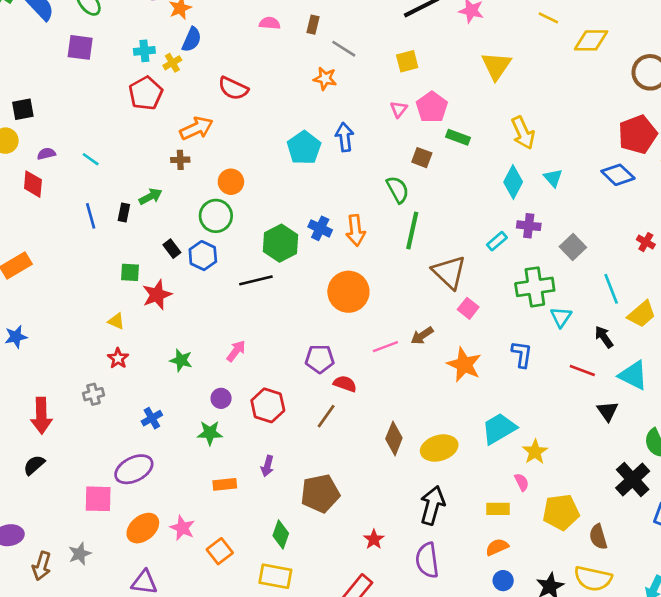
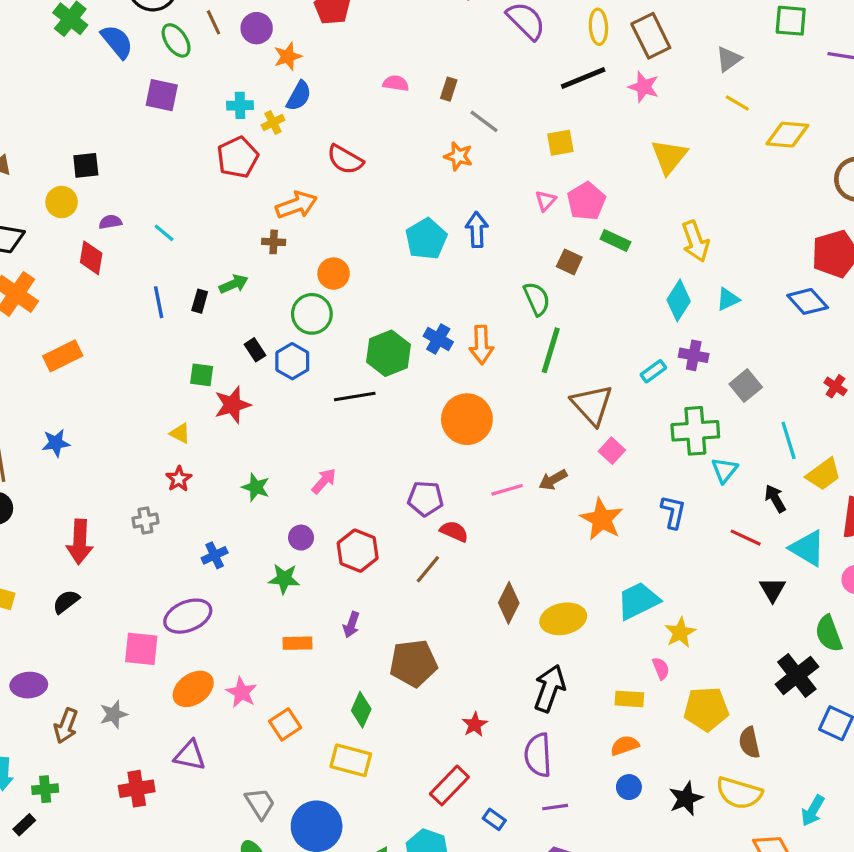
cyan triangle: (553, 178) -> (728, 299), turned 42

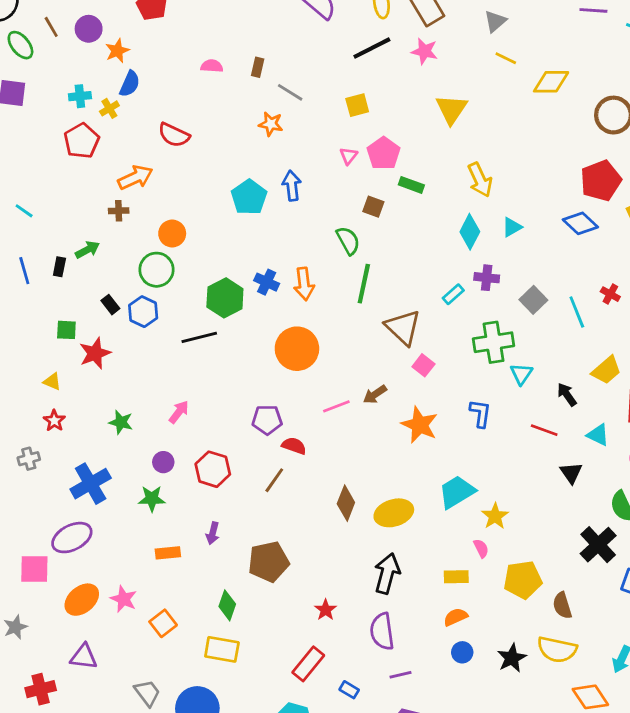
cyan line: (789, 440) -> (577, 312), moved
cyan triangle: (807, 548) -> (598, 435), size x0.7
blue cross: (215, 555) -> (91, 484), size x1.8

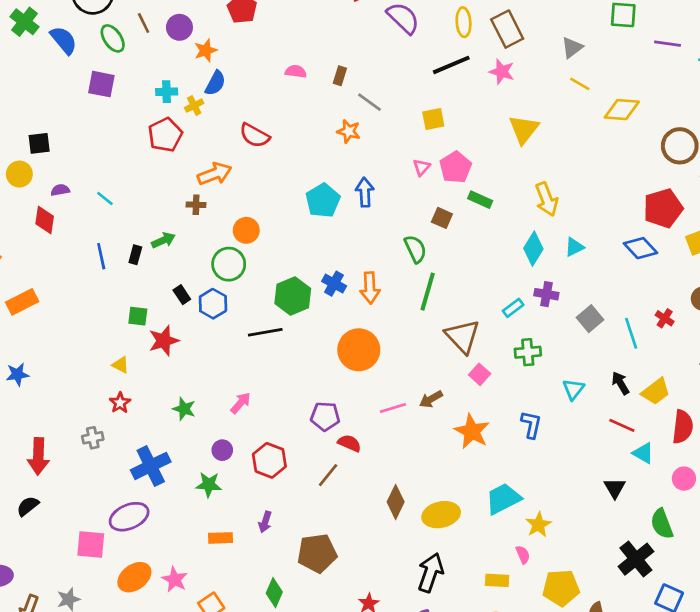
green cross: (494, 342) -> (528, 352), moved, size x0.7
black arrow: (567, 395) -> (620, 383), moved
red line: (544, 430) -> (622, 425), moved

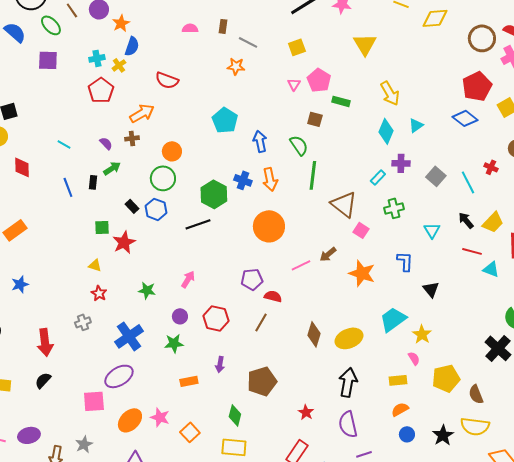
purple semicircle: (60, 190) -> (106, 143), moved, turned 64
blue arrow: (365, 192) -> (260, 141), moved
black triangle: (615, 488) -> (431, 289), moved

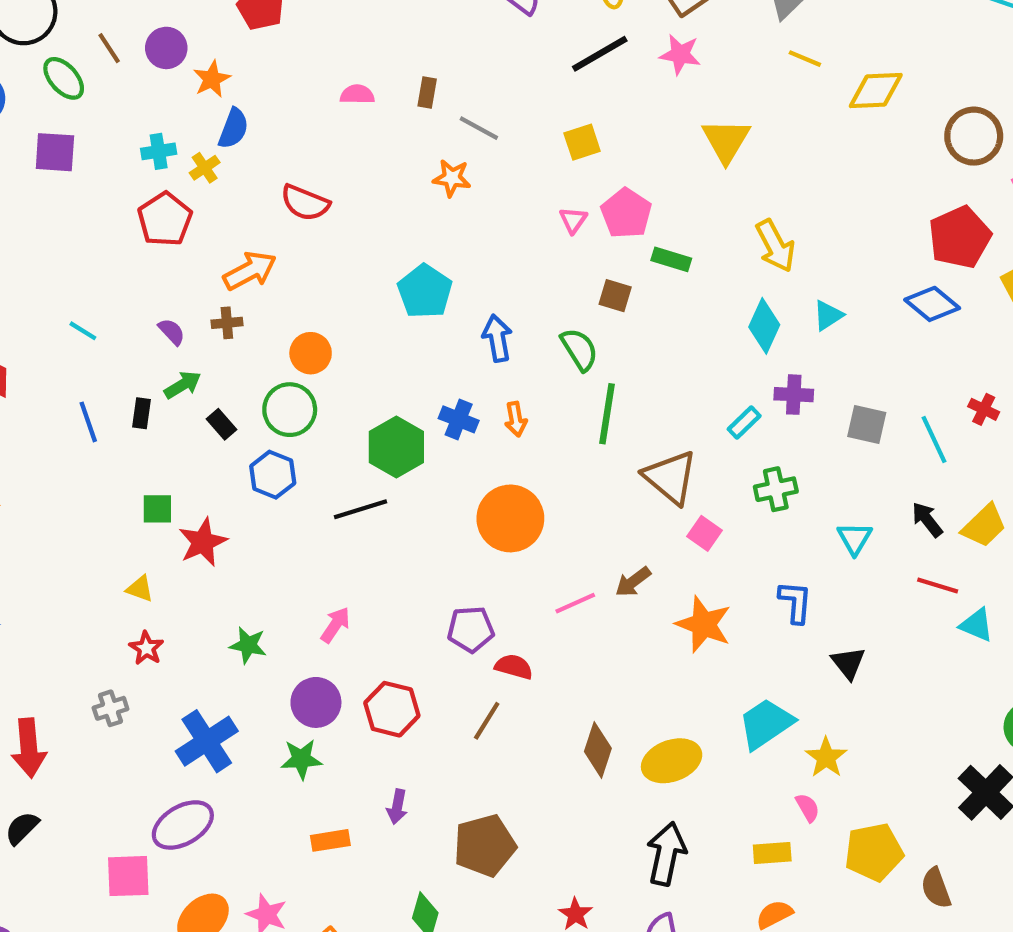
gray square: (436, 176) -> (867, 425), turned -30
orange arrow: (270, 179) -> (516, 419), size x0.7
black rectangle: (132, 206) -> (221, 424), moved
purple circle: (180, 316) -> (316, 702), size x1.5

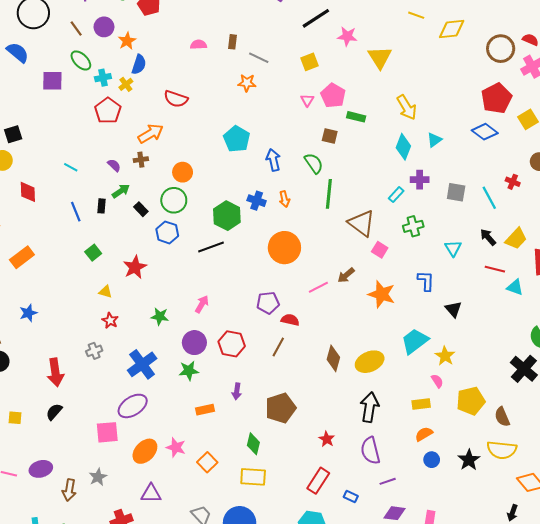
pink star: (680, 54) -> (347, 36), moved
green ellipse: (64, 78) -> (81, 60), moved
green square: (157, 509) -> (93, 253), moved, turned -35

